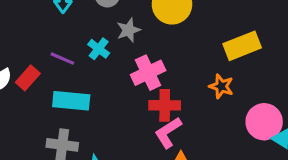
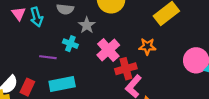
red rectangle: (28, 78) -> (27, 87), moved
orange star: (221, 86) -> (147, 46), moved

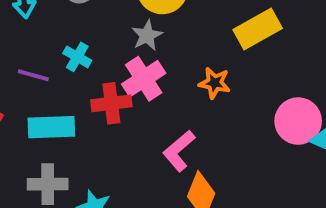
gray star: (87, 25) -> (147, 35), moved
red cross: (126, 69) -> (111, 103), moved

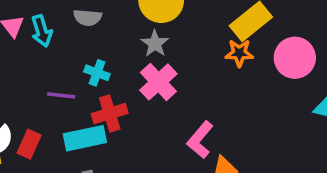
orange star: (215, 83) -> (239, 53), moved
red cross: (111, 103) -> (110, 113), moved
pink circle: (298, 121) -> (295, 58), moved

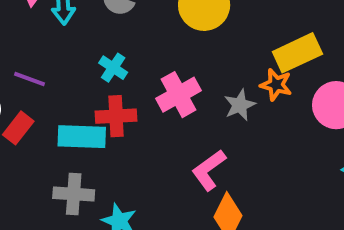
gray star: (155, 44) -> (240, 105), moved
purple line: (61, 95) -> (30, 79), moved

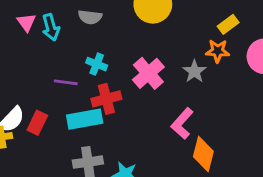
yellow rectangle: (297, 53) -> (228, 24), size x0.6
purple line: (30, 79) -> (66, 82), moved

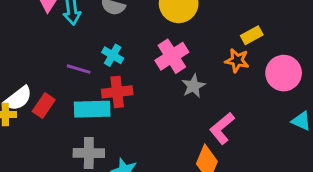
gray star: (194, 71) -> (193, 86), moved
pink cross: (148, 73) -> (172, 56), moved
pink L-shape: (182, 123) -> (222, 128), moved

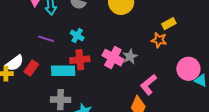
pink cross: (172, 56) -> (113, 58), moved, turned -30
purple line: (79, 69) -> (46, 39), moved
pink circle: (284, 73) -> (188, 69), moved

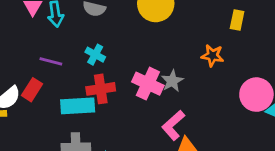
yellow rectangle: (169, 24) -> (237, 20), moved, turned -48
red rectangle: (31, 68) -> (32, 90), moved
pink L-shape: (149, 85) -> (173, 125), moved

